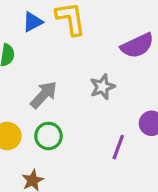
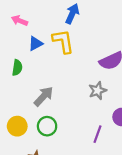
gray star: (102, 87) -> (98, 91), moved

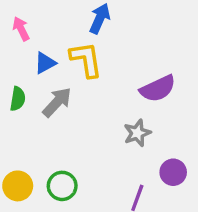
pink arrow: (20, 21) -> (21, 29), turned 42
gray arrow: (44, 96) -> (57, 102), moved

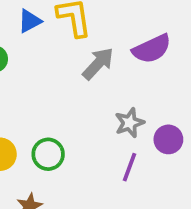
gray arrow: (57, 102) -> (98, 64), moved
gray star: (137, 133) -> (130, 123), moved

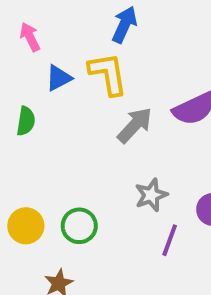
gray star: (130, 123) -> (151, 195), moved

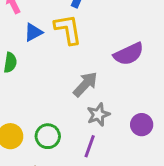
gray arrow: (135, 125) -> (85, 84), moved
purple line: (170, 240) -> (90, 146), moved

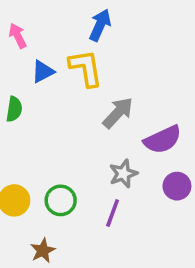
purple semicircle: (129, 54) -> (163, 140), moved
gray arrow: (85, 84) -> (118, 113), moved

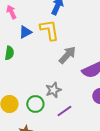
gray star: (123, 174) -> (53, 90), moved
purple line: (113, 213) -> (64, 111), turned 35

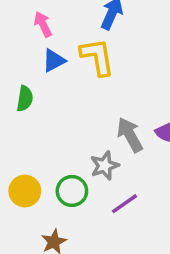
pink arrow: (11, 12) -> (43, 24), moved
gray arrow: (67, 55) -> (130, 135), moved, turned -72

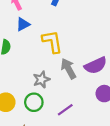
yellow L-shape: (97, 57) -> (52, 42), moved
gray star: (105, 166) -> (41, 79), moved

